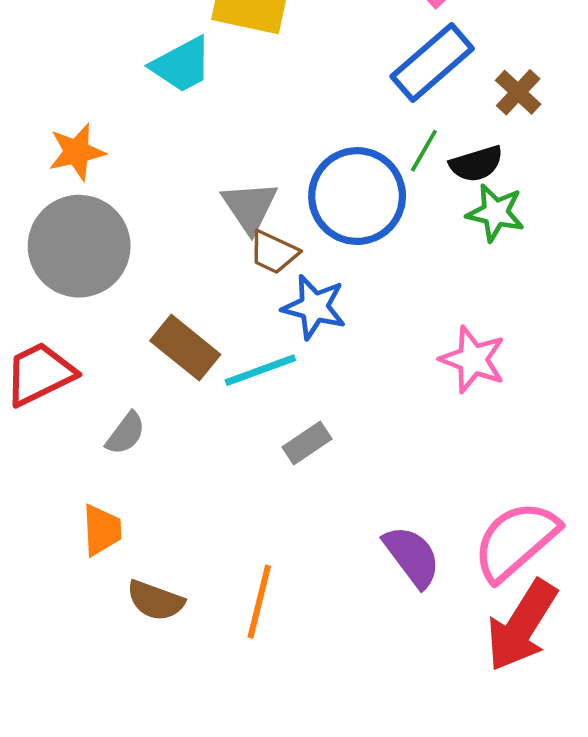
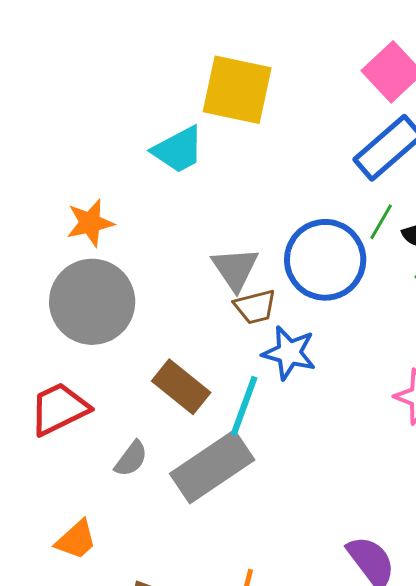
brown trapezoid: (274, 252) -> (255, 307), turned -39
cyan line: (260, 370) -> (244, 406), turned -50
gray rectangle: (307, 443) -> (212, 467), moved, size x2.0
orange trapezoid: (102, 530) -> (76, 540), moved, turned 51

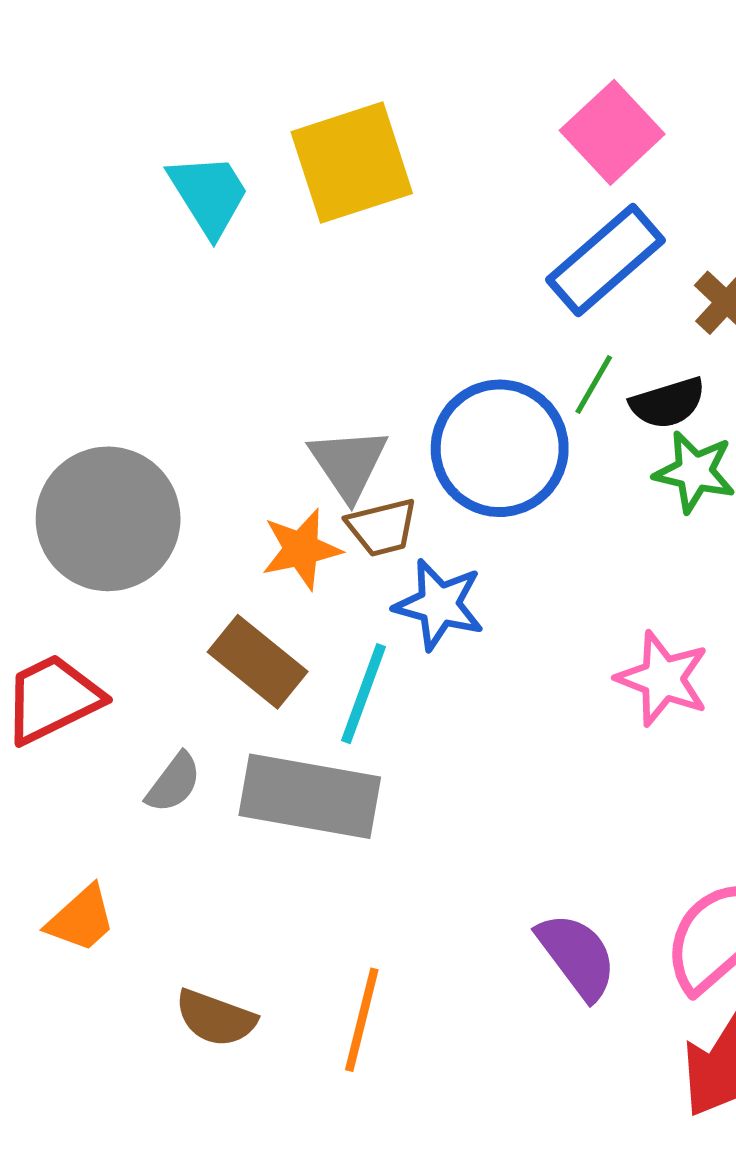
yellow square: (237, 90) -> (352, 163), turned -30
cyan trapezoid: (178, 150) -> (209, 195), moved, turned -94
orange star: (90, 223) -> (301, 549), moved
gray rectangle: (212, 467) -> (310, 796), turned 44

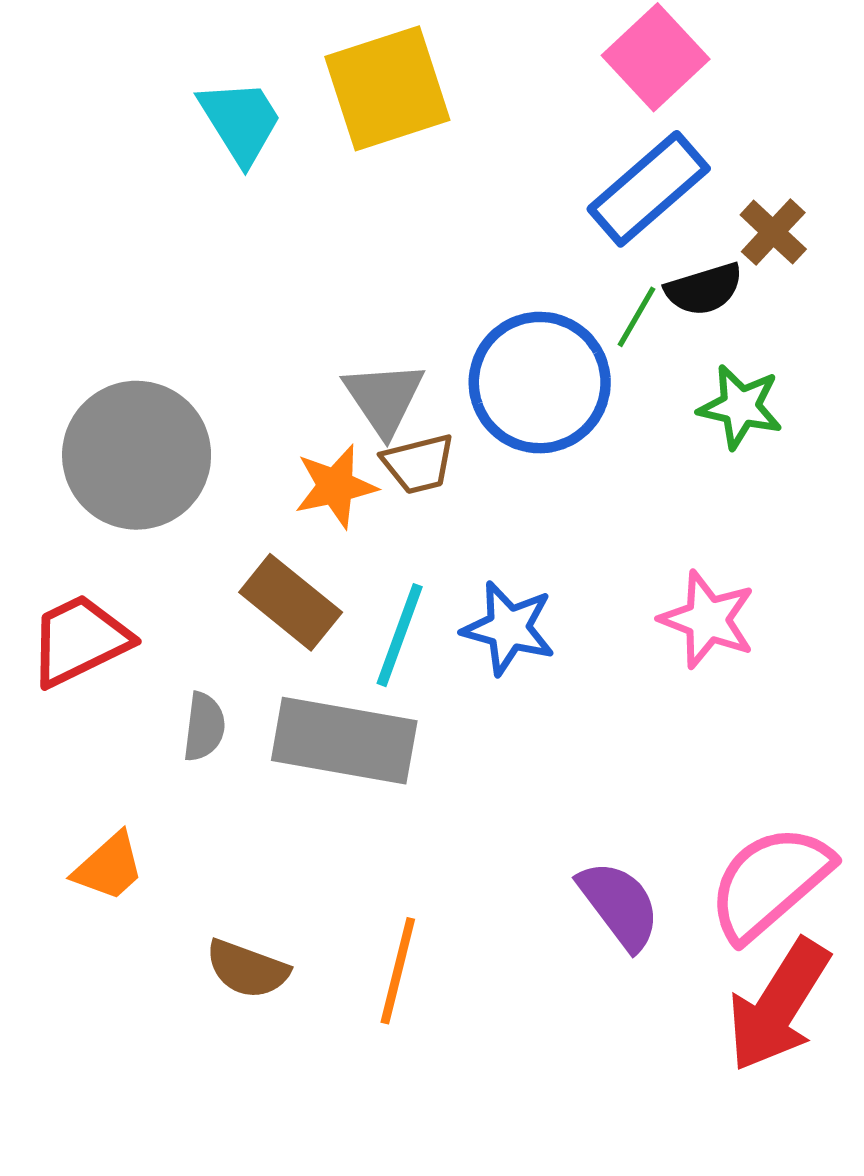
black semicircle: (668, 403) -> (704, 289), moved
blue star: (439, 605) -> (509, 628), moved
gray semicircle: (174, 783) -> (204, 727), turned -30

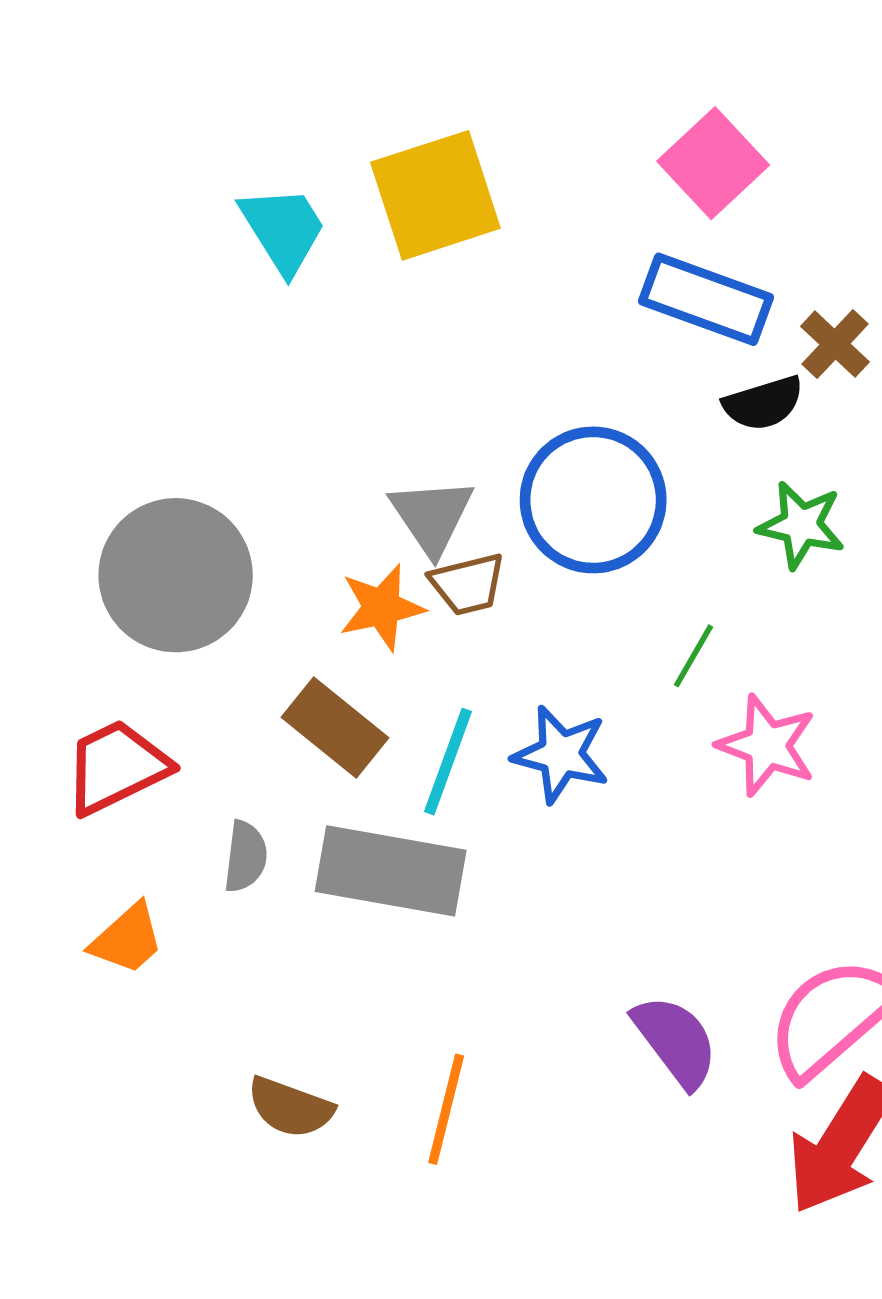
blue rectangle: (649, 189) -> (706, 299), turned 61
green line: (637, 317) -> (693, 656), moved
orange trapezoid: (109, 867) -> (127, 939), moved

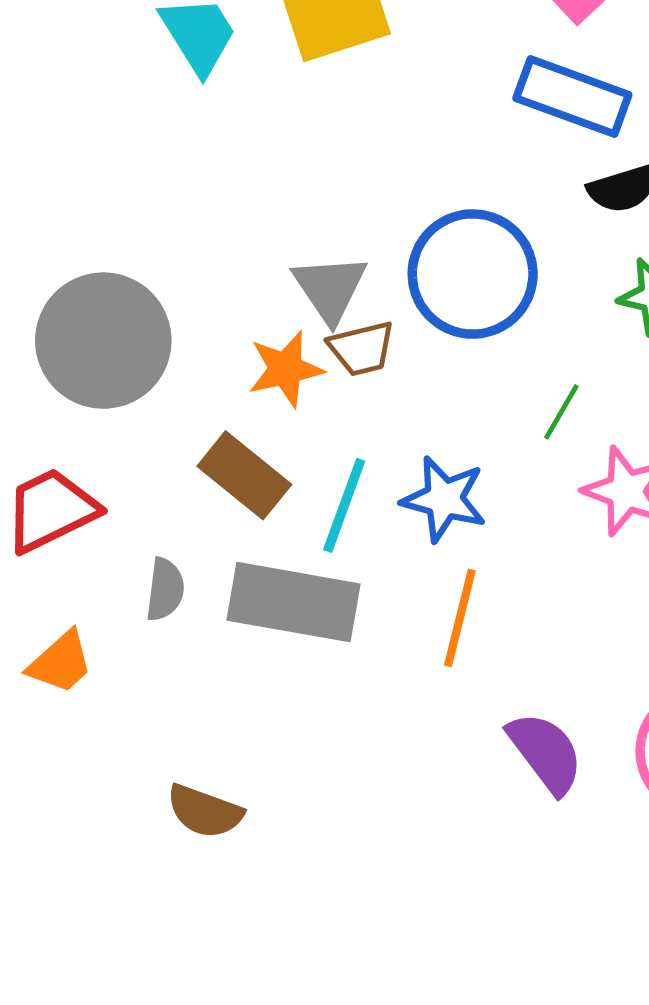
orange line: (446, 1109) -> (460, 618), moved

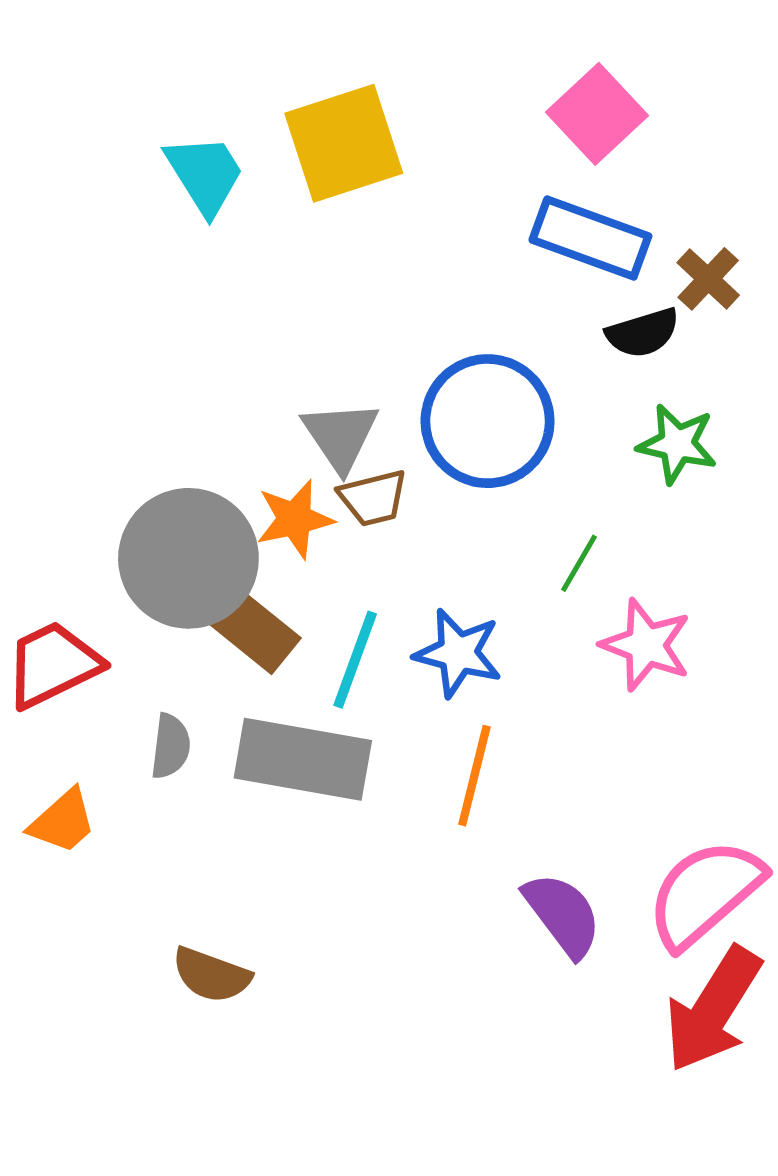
gray circle: (103, 341) -> (188, 558), moved

